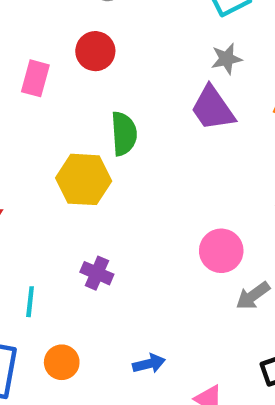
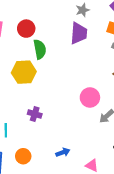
red circle: (95, 51) -> (26, 29), moved
purple trapezoid: (213, 108) -> (79, 33), turned -135

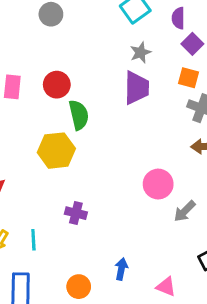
blue arrow: (63, 152) -> (121, 269), turned -56
orange circle: (23, 156) -> (79, 287), moved

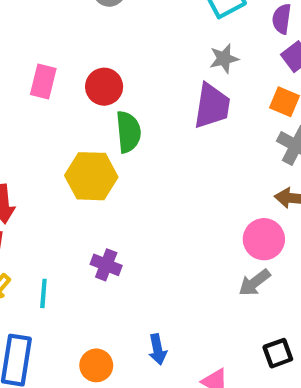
pink circle: (158, 184) -> (264, 239), moved
blue arrow: (121, 269) -> (158, 349), turned 150

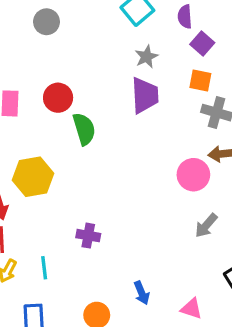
yellow hexagon: (91, 176) -> (33, 177), moved
pink circle: (264, 239) -> (193, 175), moved

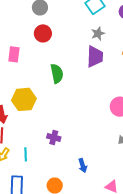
red circle: (58, 98) -> (43, 33), moved
blue arrow: (142, 293) -> (83, 166), moved

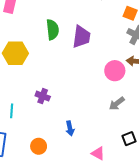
purple trapezoid: (95, 57) -> (81, 37), moved

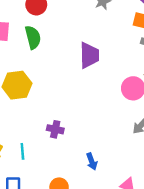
green semicircle: (53, 30) -> (33, 37), moved

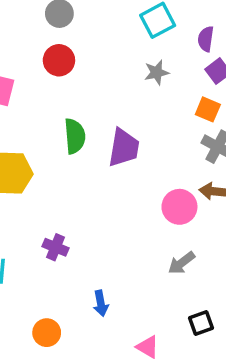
green semicircle: (33, 37) -> (75, 136), moved

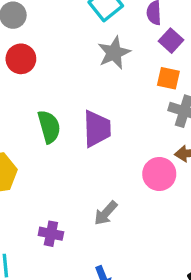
gray star: (157, 72) -> (114, 53), size x1.4
gray arrow: (181, 263) -> (106, 213), moved

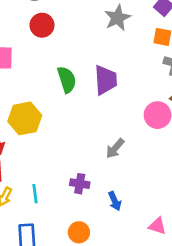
purple cross: (51, 234) -> (80, 184), moved

